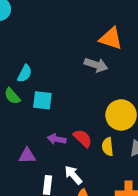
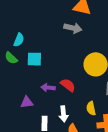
yellow semicircle: (108, 147) -> (91, 108), moved
white arrow: (73, 175) -> (63, 114), turned -140

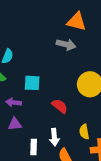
cyan square: (34, 59) -> (32, 83), moved
purple arrow: (48, 88) -> (14, 102), moved

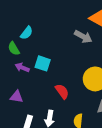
purple arrow: (14, 102) -> (22, 68), moved

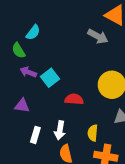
cyan square: (43, 63) -> (50, 78), moved, turned 35
red semicircle: (62, 91) -> (74, 99), turned -49

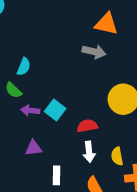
white arrow: (60, 130) -> (89, 152), moved

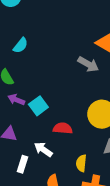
cyan semicircle: (24, 67) -> (21, 45), moved
white arrow: (89, 152) -> (43, 149), moved, turned 114

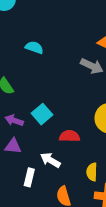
cyan semicircle: (21, 45) -> (34, 47), moved, turned -105
purple arrow: (16, 100) -> (14, 120), moved

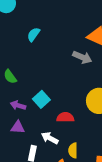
cyan semicircle: (34, 47) -> (34, 34), moved, turned -72
yellow semicircle: (92, 172) -> (73, 150), moved

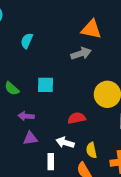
gray arrow: (82, 57) -> (81, 54), turned -30
cyan square: (41, 99) -> (46, 85), moved, turned -35

